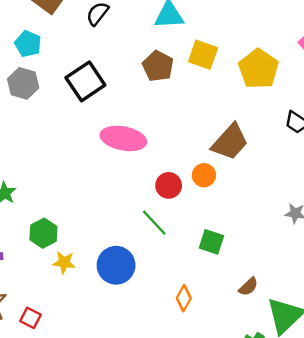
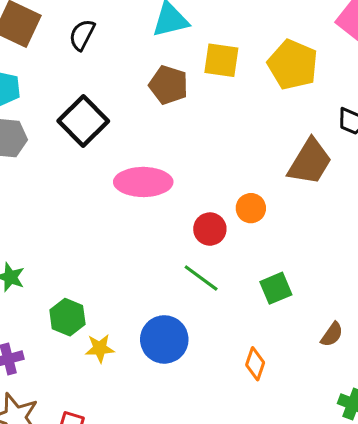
brown trapezoid: (230, 142) -> (310, 162), moved
green square: (211, 242) -> (276, 288), turned -30

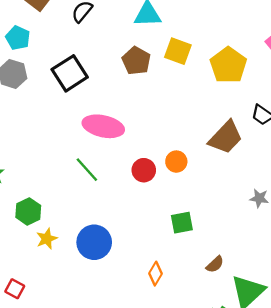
green line: (201, 278) -> (87, 170), moved
yellow star: (100, 348) -> (47, 239), turned -30

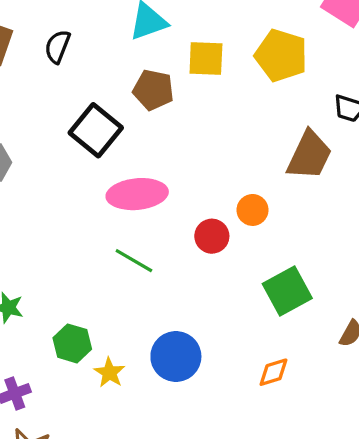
black square: (70, 73) -> (96, 130), moved
green square: (182, 223) -> (287, 291), size x1.4
orange diamond: (156, 274) -> (274, 372), turned 60

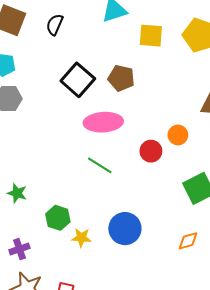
brown pentagon: (153, 90) -> (121, 78), moved
yellow star: (109, 373) -> (81, 238), turned -30

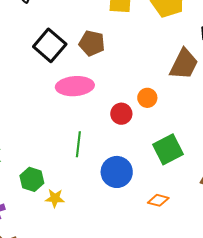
green line: (100, 165) -> (78, 144), moved, turned 65
blue circle: (125, 229) -> (117, 172), moved
orange diamond: (188, 241) -> (158, 200), turned 30

